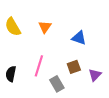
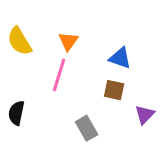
pink line: (39, 66) -> (59, 75), moved
brown square: (74, 67) -> (114, 90), moved, turned 32

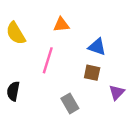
orange triangle: (68, 41) -> (61, 25), moved, turned 49

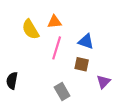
yellow semicircle: (16, 33) -> (30, 29), moved
pink line: (48, 60) -> (57, 48), moved

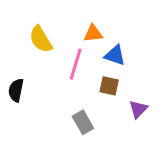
orange triangle: (54, 22) -> (93, 33), moved
black semicircle: (12, 81) -> (16, 90), moved

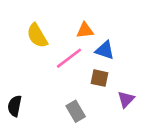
pink line: (76, 64) -> (69, 58), turned 36
black semicircle: (16, 90) -> (15, 106), moved

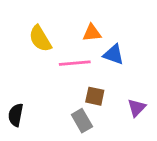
pink line: (69, 58) -> (75, 63), turned 32
brown square: (99, 78) -> (95, 96), moved

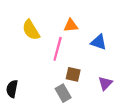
blue triangle: (114, 54) -> (99, 42), moved
pink line: (75, 63) -> (58, 49), turned -70

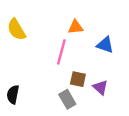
yellow semicircle: (31, 30) -> (16, 29), moved
purple triangle: (105, 83) -> (100, 87), moved, turned -32

